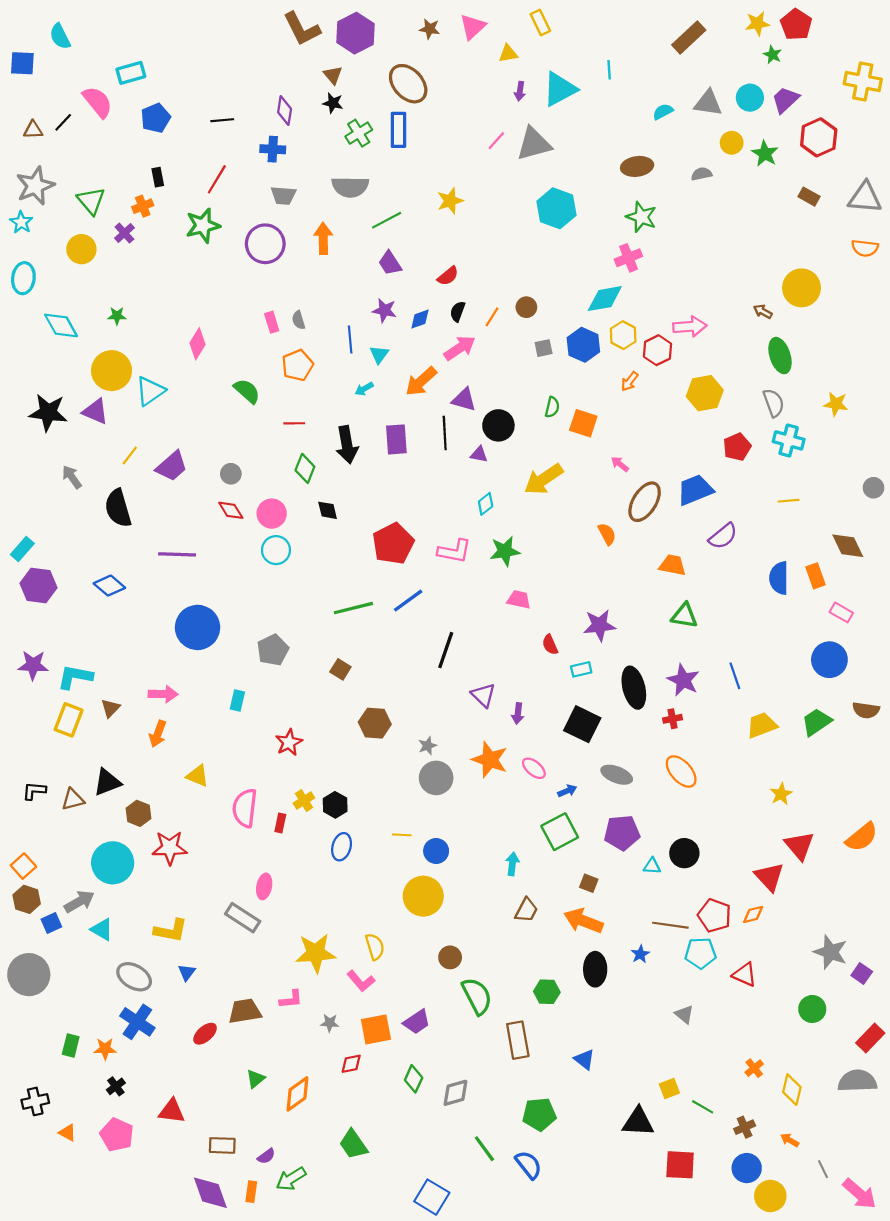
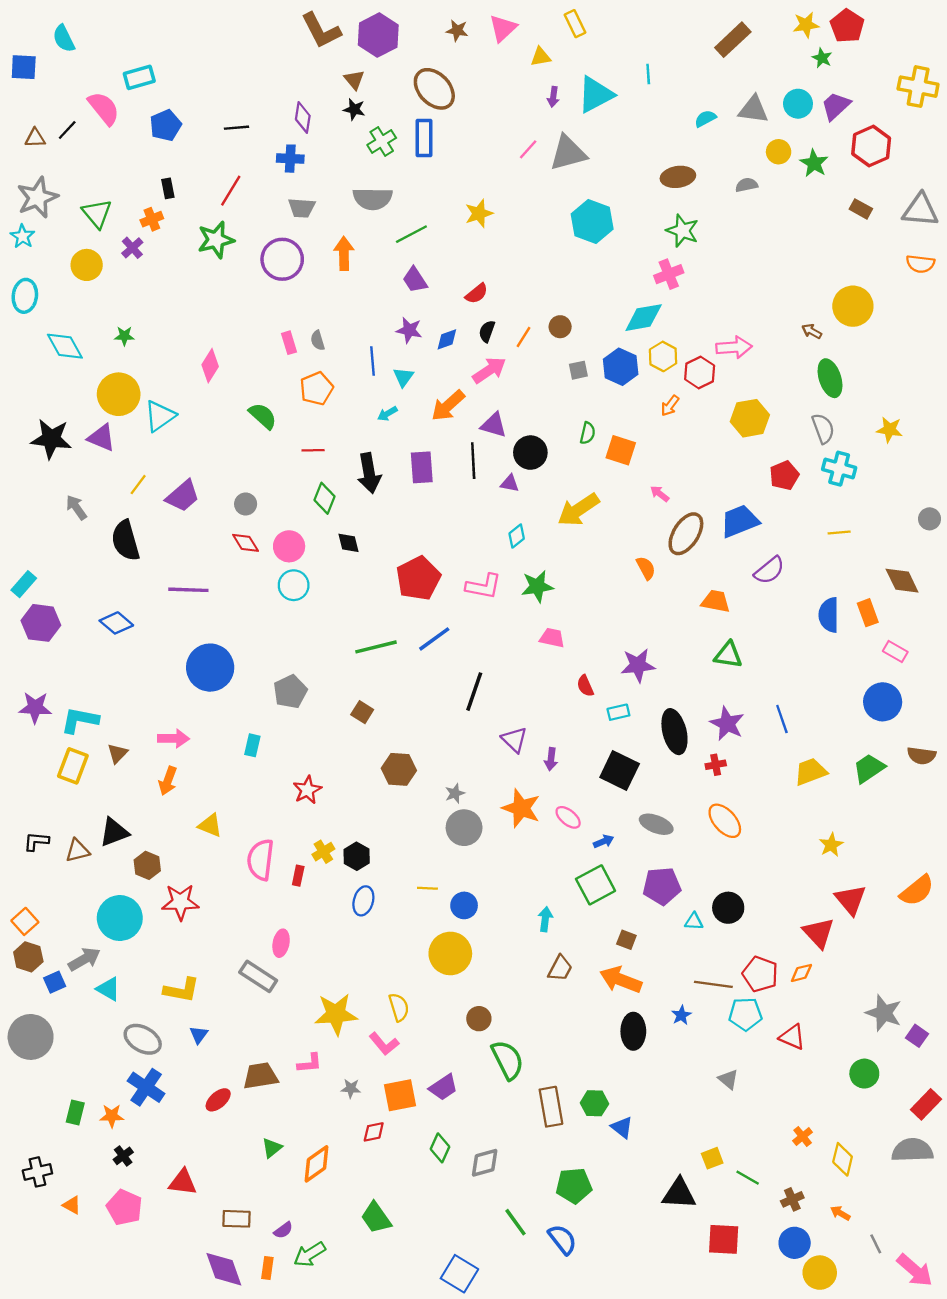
green hexagon: (547, 992) -> (594, 1103), moved

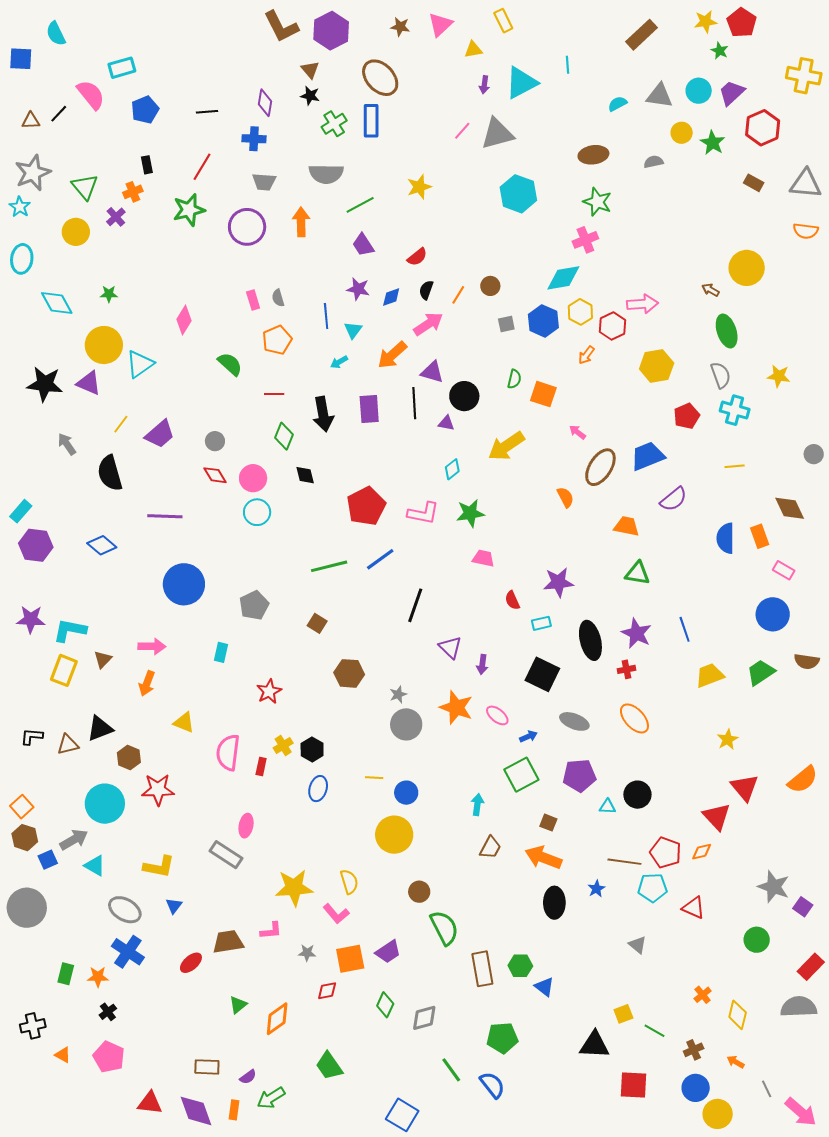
red triangle: (183, 1182) -> (150, 1103), moved

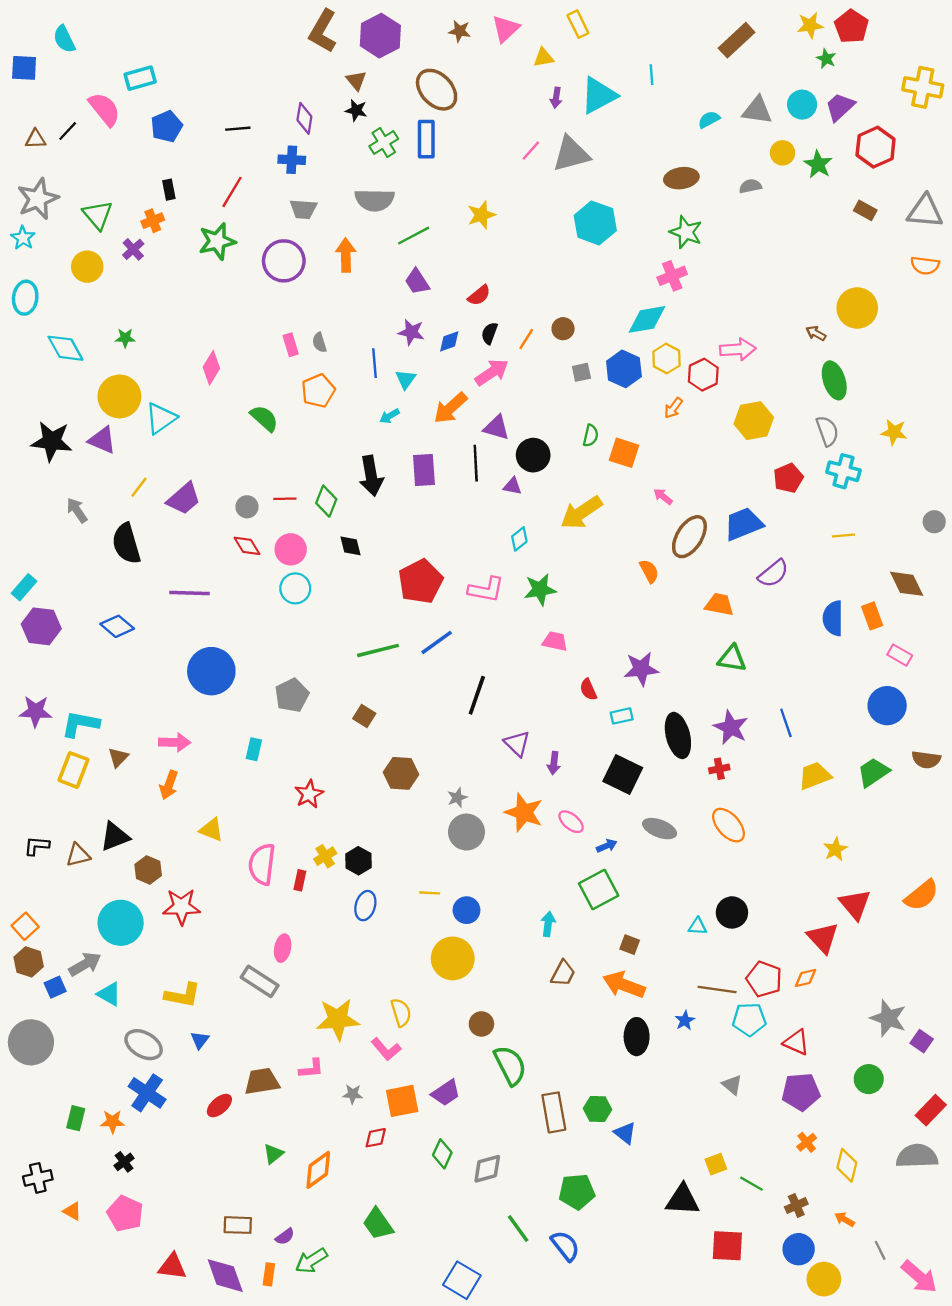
brown L-shape: (281, 27) -> (323, 31), turned 57
red line: (274, 394) -> (285, 499), moved
purple pentagon: (579, 776) -> (801, 1092), moved

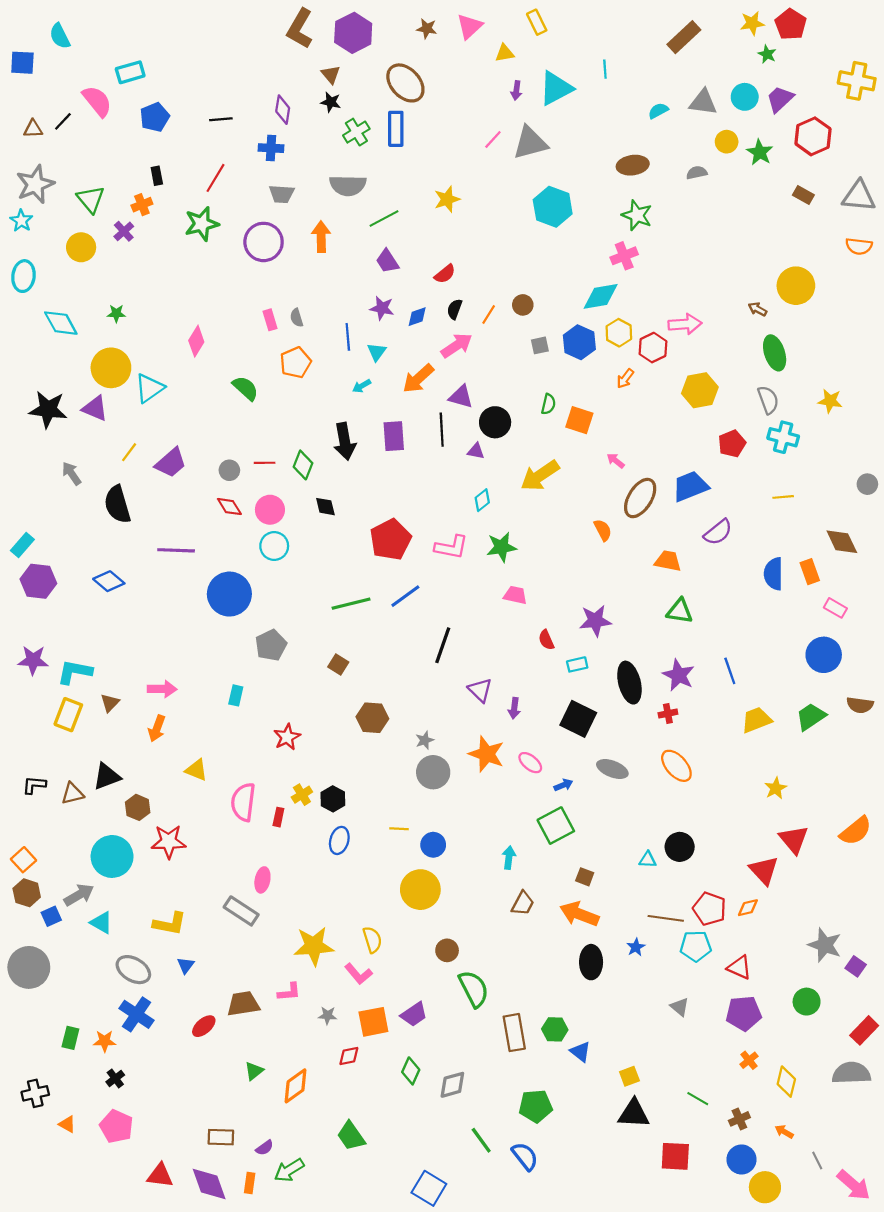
blue circle: (211, 671) -> (229, 594), moved
yellow square: (716, 1164) -> (629, 1076), moved

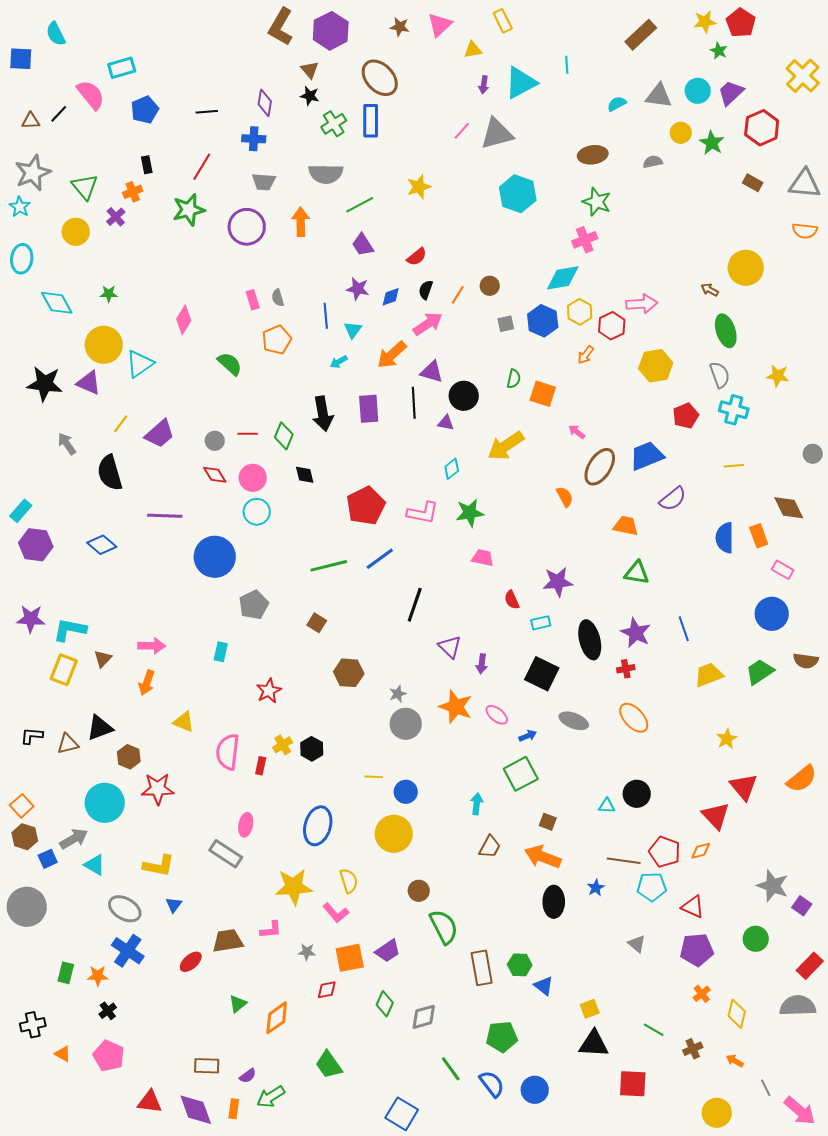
yellow cross: (857, 81) -> (803, 76), turned 32
blue ellipse: (339, 840) -> (318, 826), moved, size x1.5
blue circle: (742, 1159) -> (535, 1090), moved

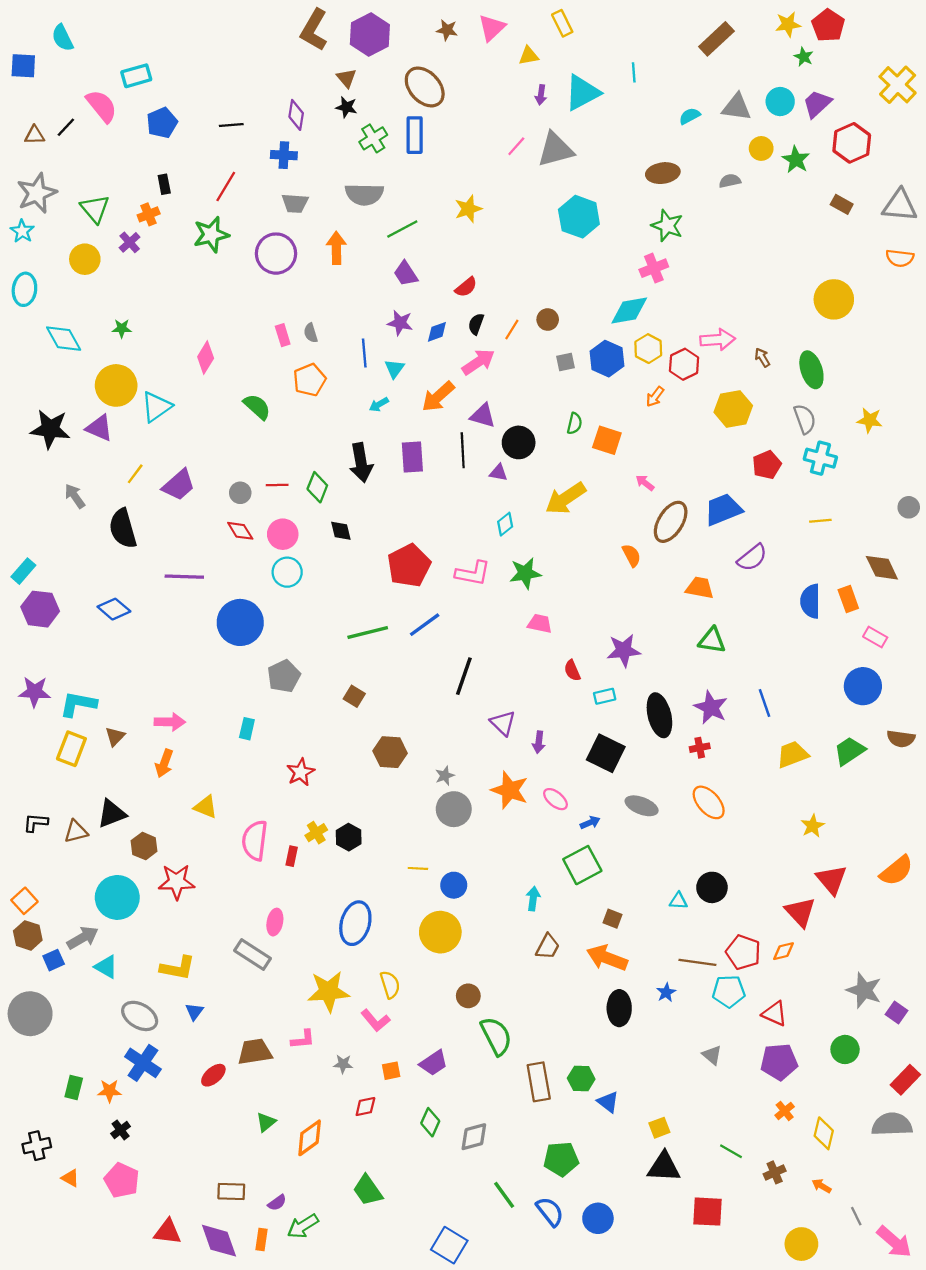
brown arrow: (710, 290) -> (762, 358), moved, turned 30
orange square: (350, 958) -> (391, 1071), size x0.6

